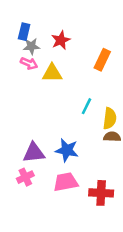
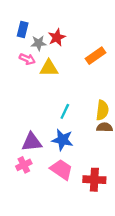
gray star: (31, 46) -> (39, 43), moved
orange rectangle: (102, 60) -> (95, 56), turned 30
cyan line: (86, 106) -> (65, 111), moved
pink trapezoid: (66, 182) -> (61, 169), turned 45

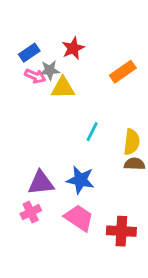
blue rectangle: (23, 29) -> (29, 53), moved, turned 42
gray star: (39, 43) -> (50, 70), moved
cyan line: (65, 111) -> (92, 132), moved

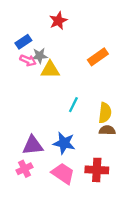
red star: (73, 48) -> (58, 21), moved
red cross: (121, 231) -> (97, 170), moved

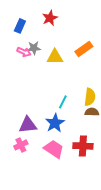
blue rectangle: (23, 42) -> (20, 26), moved, turned -32
yellow triangle: (50, 70) -> (55, 57), moved
cyan line: (73, 105) -> (63, 102), moved
blue star: (64, 143) -> (55, 123), turned 30

